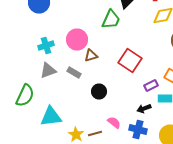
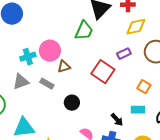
cyan cross: (46, 46) -> (28, 57), moved
purple rectangle: (151, 86) -> (124, 54), moved
black arrow: (144, 108) -> (117, 120), turned -112

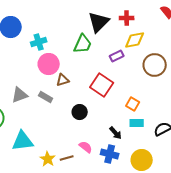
purple rectangle: (124, 54) -> (117, 56), moved
cyan cross: (28, 57) -> (39, 42), moved
orange square: (144, 87) -> (133, 104), moved
black circle: (72, 103) -> (80, 112), moved

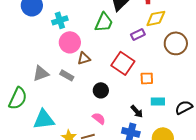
orange square: (133, 104) -> (147, 78), moved, turned -32
pink semicircle: (86, 147) -> (99, 118), moved

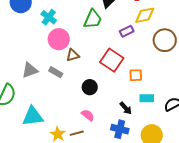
cyan cross: (60, 20) -> (49, 17), turned -35

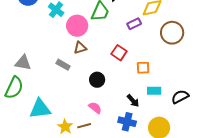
pink circle: (59, 39) -> (77, 26), moved
red square: (112, 60) -> (119, 53), size x0.7
gray triangle: (30, 70) -> (23, 63), moved, turned 30

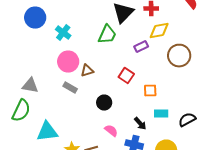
pink circle: (77, 26) -> (68, 62), moved
pink semicircle: (95, 108) -> (111, 131), moved

